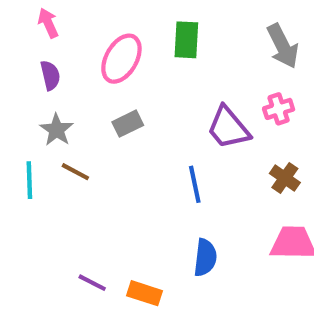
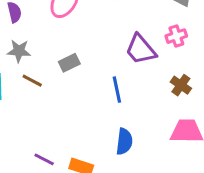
gray rectangle: (128, 124) -> (69, 63), moved
gray star: (57, 130) -> (19, 51), turned -30

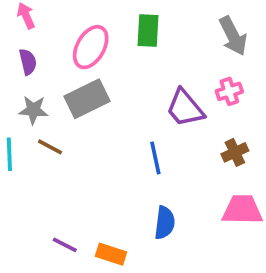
gray rectangle: (69, 63) -> (87, 99), moved, size x1.6
brown cross: (181, 85) -> (235, 152), turned 30

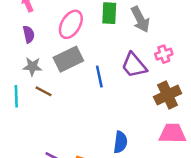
gray arrow: (233, 36) -> (140, 19), moved
brown cross: (235, 152) -> (168, 95), size x1.5
blue line: (155, 158) -> (99, 76), moved

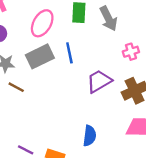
purple trapezoid: (134, 65) -> (99, 81), moved, turned 100
blue line: (99, 76) -> (69, 53), moved

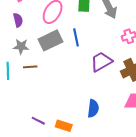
brown line: (16, 87) -> (30, 67), turned -32

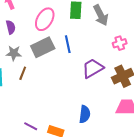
brown line: (30, 67) -> (23, 73), turned -64

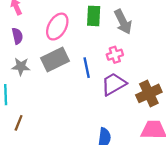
pink cross: (120, 43) -> (115, 55), moved
blue line: (68, 44) -> (87, 68), moved
brown line: (23, 73) -> (19, 123), moved

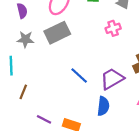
blue line: (87, 68) -> (79, 75), moved, turned -36
purple trapezoid: (114, 84) -> (112, 79), moved

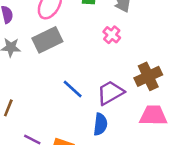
pink cross: (113, 28) -> (112, 35), turned -32

